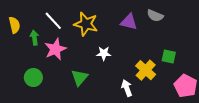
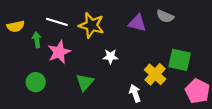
white line: (53, 21) -> (57, 22), turned -30
yellow semicircle: (14, 25) -> (16, 26), turned 91
green square: (169, 57) -> (180, 60), size x1.5

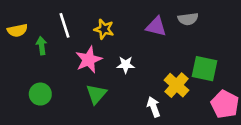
gray semicircle: (165, 16) -> (188, 19), turned -30
white line: (57, 22) -> (64, 25), turned 55
yellow star: (91, 25) -> (104, 29), size x0.7
pink star: (59, 52) -> (89, 60), moved

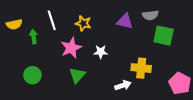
green square: (204, 69) -> (164, 36), moved
yellow cross: (176, 85) -> (141, 68), turned -36
white arrow: (154, 107) -> (123, 85), turned 91

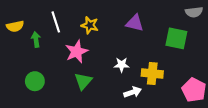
gray semicircle: (150, 15) -> (194, 12), moved
white star: (101, 52) -> (122, 65), moved

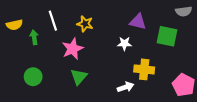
purple triangle: (135, 23) -> (138, 22), moved
white star: (122, 65) -> (124, 44), moved

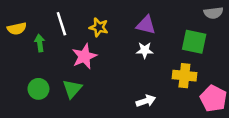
purple triangle: (138, 22) -> (146, 25), moved
yellow cross: (144, 69) -> (184, 76), moved
green triangle: (79, 77) -> (72, 89), moved

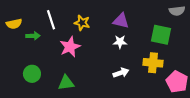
green arrow: (40, 43) -> (33, 36), turned 96
green triangle: (72, 89) -> (66, 83), moved, turned 42
white arrow: (146, 101) -> (121, 73), moved

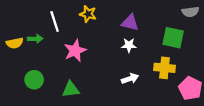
yellow star: (82, 23) -> (88, 14), moved
yellow semicircle: (14, 24) -> (15, 43), moved

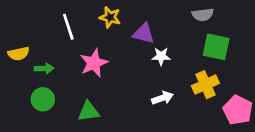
gray semicircle: (190, 12) -> (203, 15), moved
purple triangle: (130, 23) -> (144, 33), moved
green arrow: (35, 39) -> (44, 68), moved
yellow cross: (164, 68) -> (205, 85), turned -30

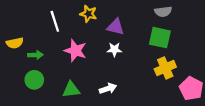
green square: (216, 47) -> (160, 38), moved
white star: (161, 56) -> (114, 50), moved
pink star: (94, 63) -> (75, 51), turned -30
white arrow: (162, 98) -> (108, 88), moved

